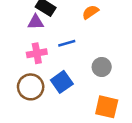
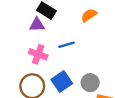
pink cross: (37, 53) -> (38, 54), turned 30
gray circle: (102, 67) -> (90, 83), moved

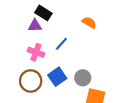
orange semicircle: (89, 15) -> (89, 22), moved, turned 64
blue line: (66, 45) -> (61, 44), turned -32

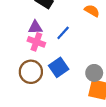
purple triangle: (35, 26) -> (35, 27), moved
gray circle: (83, 78) -> (94, 73), moved

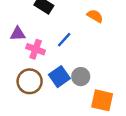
purple triangle: (35, 27) -> (18, 34), moved
gray circle: (94, 73) -> (81, 77), moved

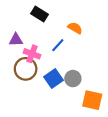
orange semicircle: (95, 16) -> (75, 28), moved
brown circle: (30, 81) -> (26, 69), moved

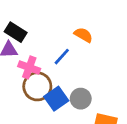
black rectangle: (40, 14) -> (16, 32), moved
brown circle: (26, 69) -> (37, 86), moved

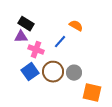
brown circle: (37, 86) -> (53, 72), moved
blue square: (56, 99) -> (30, 72), moved

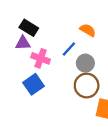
brown circle: (53, 72) -> (87, 86), moved
gray circle: (74, 73) -> (85, 63), moved

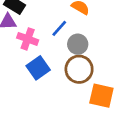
blue square: (33, 84) -> (38, 68), moved

